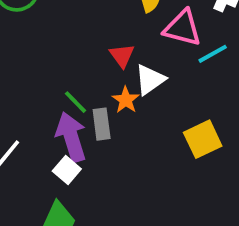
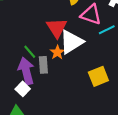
red triangle: (122, 56) -> (57, 28), size x1.5
white triangle: (150, 80) -> (71, 42), size x1.4

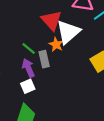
purple arrow: (26, 71) -> (28, 68), size x0.7
white square: (23, 89) -> (28, 86), turned 32

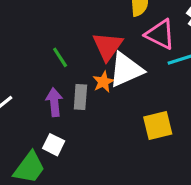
green line: (29, 48) -> (60, 57), moved
white square: (28, 86) -> (54, 145), moved, turned 32

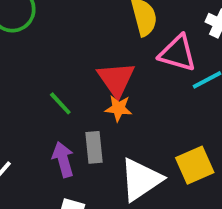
white triangle: (126, 70) -> (141, 180), moved
orange star: (103, 82) -> (118, 108), moved, turned -30

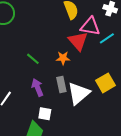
red triangle: (116, 79) -> (78, 41), moved
gray rectangle: (94, 147) -> (61, 84), moved

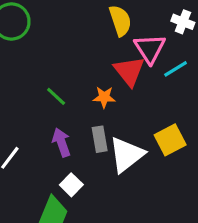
pink triangle: (90, 26) -> (150, 49), turned 45
white square: (45, 114) -> (71, 185), turned 32

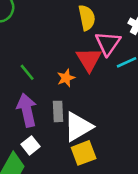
orange star: (104, 97) -> (66, 78), turned -30
yellow square: (170, 140) -> (84, 153), moved
purple arrow: (61, 142) -> (27, 110), size x1.4

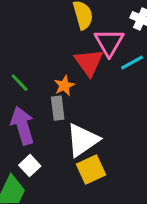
gray rectangle: (58, 111) -> (58, 108), moved

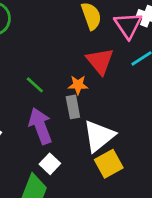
pink triangle: (109, 42) -> (128, 25), moved
orange star: (64, 86) -> (78, 85), turned 30

